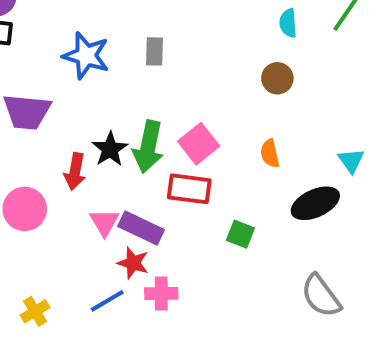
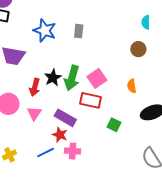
pink triangle: (104, 222) -> (34, 113), moved

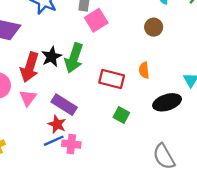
pink square: (97, 78) -> (96, 20), moved
red arrow: (35, 87) -> (30, 67), size x1.4
red rectangle: (90, 100) -> (112, 79), moved
blue line: (46, 153) -> (54, 141), moved

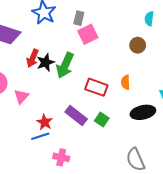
red arrow: (30, 67) -> (33, 58), moved, size x0.7
purple rectangle: (64, 105) -> (76, 116), moved
pink cross: (71, 144) -> (61, 157), moved

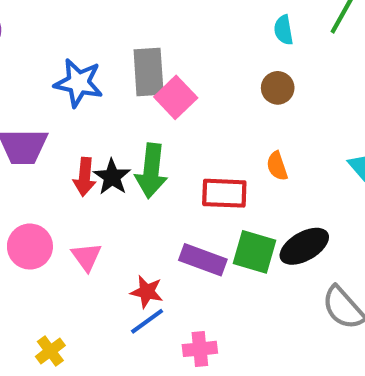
gray rectangle: (79, 18) -> (149, 72), size x1.6
black ellipse: (143, 112) -> (304, 246), moved
green square: (102, 120) -> (254, 252), size x1.5

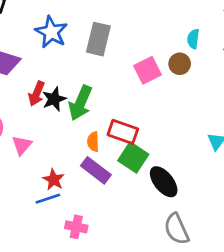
brown circle: (278, 88) -> (180, 64), moved
pink square: (176, 97) -> (148, 70), moved
orange semicircle: (277, 166) -> (93, 142), moved
black ellipse: (304, 246) -> (164, 182), turned 64
green square: (254, 252) -> (133, 157), moved

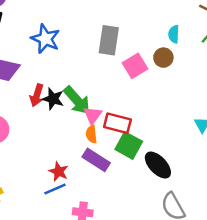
gray rectangle: (98, 39) -> (109, 40), moved
black star: (54, 99) -> (53, 99), turned -30
green arrow: (80, 103) -> (77, 100), turned -60
pink triangle: (22, 145) -> (93, 115), moved

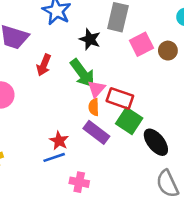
brown circle: (163, 58) -> (168, 51), moved
black star: (53, 99) -> (90, 39), moved

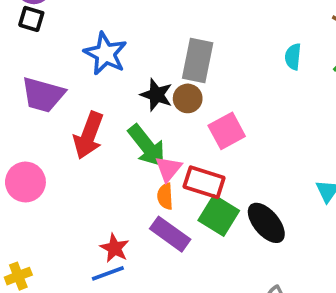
pink square: (141, 44) -> (227, 131), moved
brown circle: (168, 51) -> (188, 98), moved
red arrow: (44, 65) -> (89, 135), size x1.4
black ellipse: (156, 142) -> (266, 223), moved

